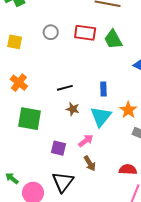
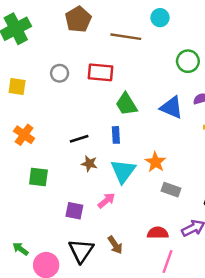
green trapezoid: (113, 39) -> (126, 104), moved
blue rectangle: (103, 89) -> (116, 135), moved
green square: (30, 119) -> (38, 177), size x0.7
brown arrow: (90, 163) -> (115, 245), moved

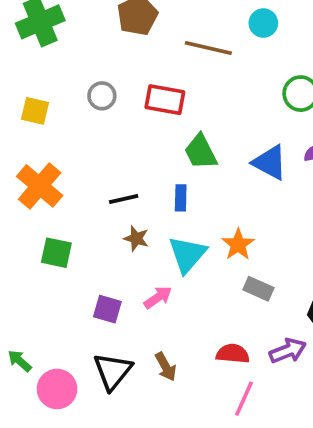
orange cross: (24, 135) -> (40, 186), size x1.4

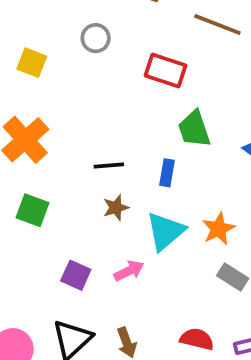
gray circle: (102, 96) -> (96, 38), moved
brown star: (136, 238) -> (116, 208), turned 30

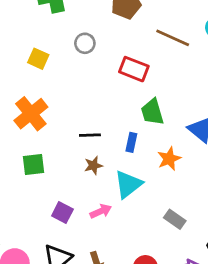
green square: (32, 210) -> (34, 164), turned -30
orange star: (219, 229) -> (169, 159), moved

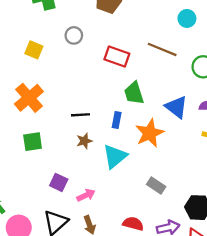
brown line: (173, 38) -> (162, 49), moved
orange star: (169, 159) -> (150, 133), size x1.4
pink arrow: (101, 211) -> (86, 195), moved

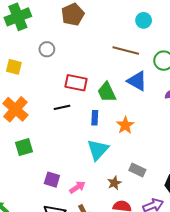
red rectangle: (117, 56) -> (76, 83), moved
blue triangle: (176, 107) -> (137, 81), moved
black line: (81, 115) -> (62, 107), moved
orange star: (150, 133) -> (125, 125), size x0.7
brown star: (84, 141) -> (114, 183), moved

